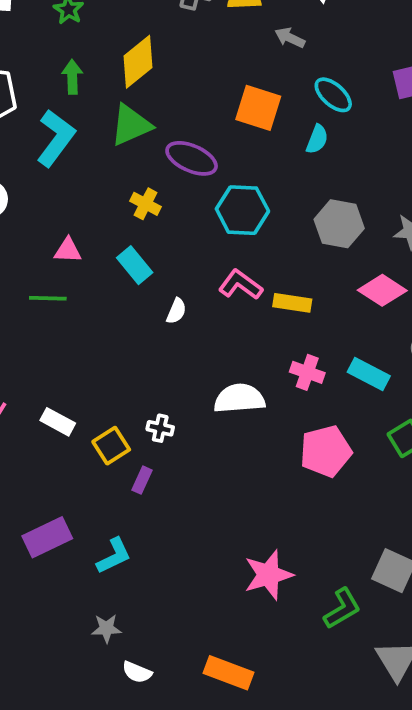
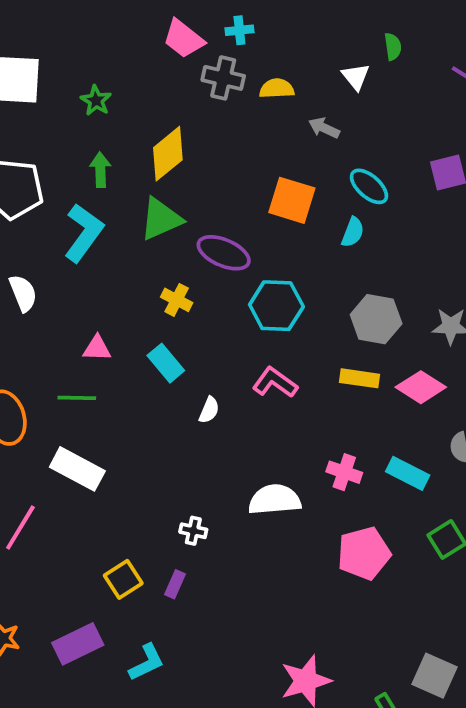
yellow rectangle: (292, 303) -> (360, 378), moved
white rectangle: (58, 422) -> (77, 469), moved, size x1.5
yellow square: (111, 446) -> (123, 579), moved

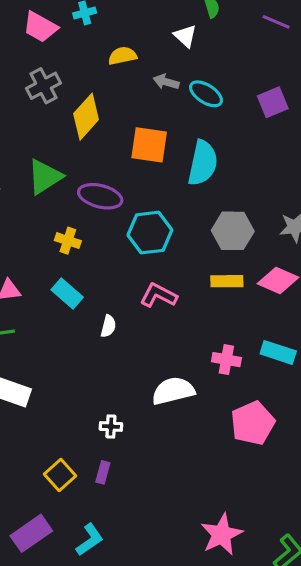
gray cross: (223, 78) -> (43, 86), moved, turned -32
yellow diamond: (168, 154) -> (86, 117), moved
cyan ellipse: (369, 186) -> (206, 94), moved
cyan semicircle: (353, 232) -> (203, 163), size x1.8

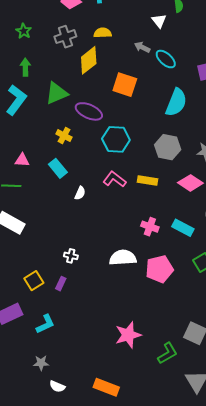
yellow semicircle: (122, 56) -> (103, 33), moved
cyan semicircle: (203, 163) -> (176, 102), moved
yellow rectangle: (227, 281) -> (147, 180), moved
white semicircle: (173, 391) -> (123, 258), moved

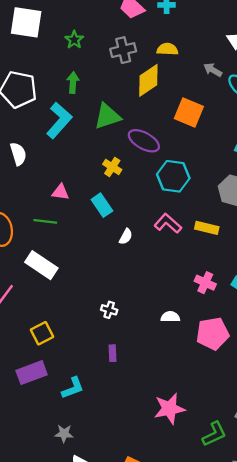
white semicircle: (123, 258) -> (170, 317), size x0.6
yellow square: (34, 281) -> (42, 333), moved
purple rectangle: (61, 284) -> (113, 353), moved, turned -32

